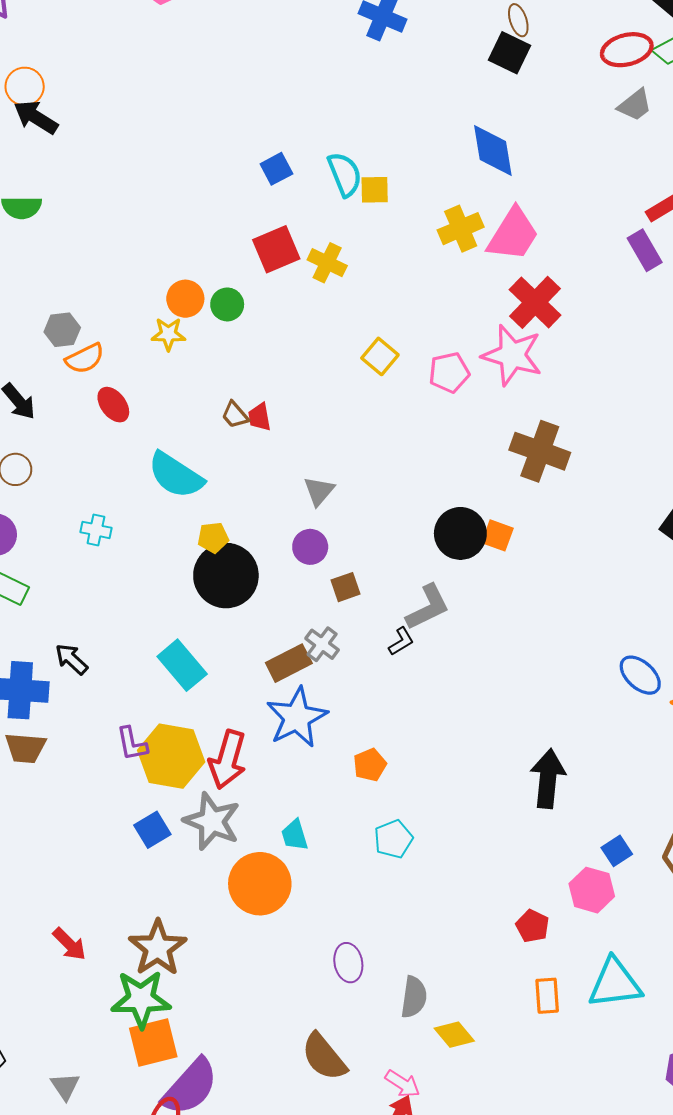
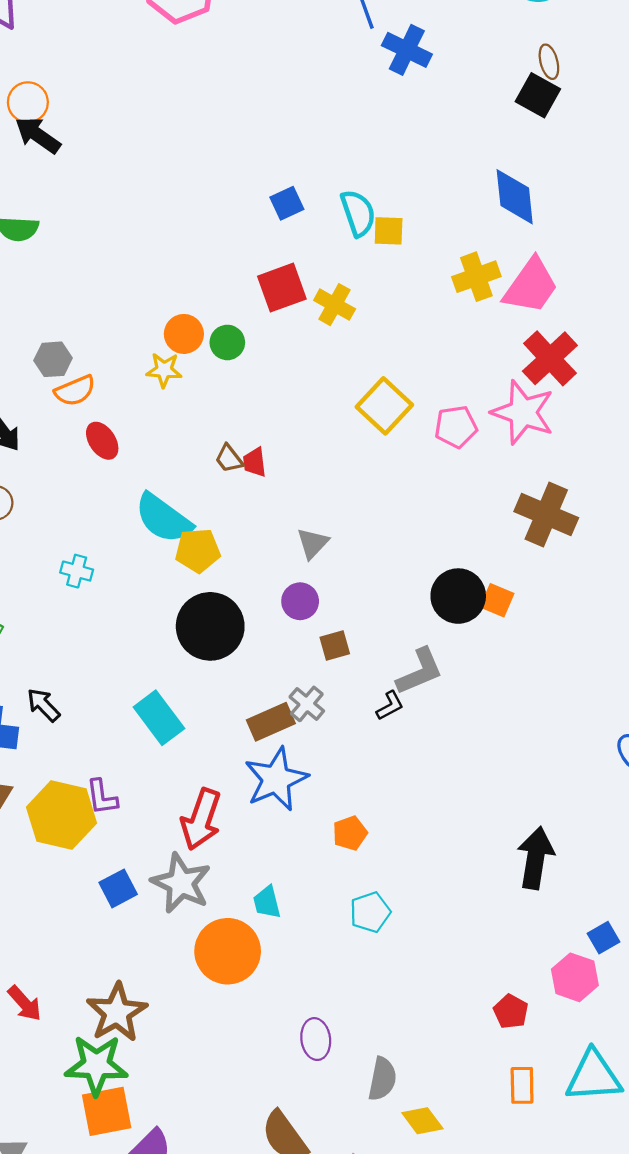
yellow square: (380, 356) -> (384, 406), size x1.4
yellow pentagon: (213, 538) -> (198, 550), moved, size x1.4
yellow hexagon: (171, 756) -> (61, 815), moved

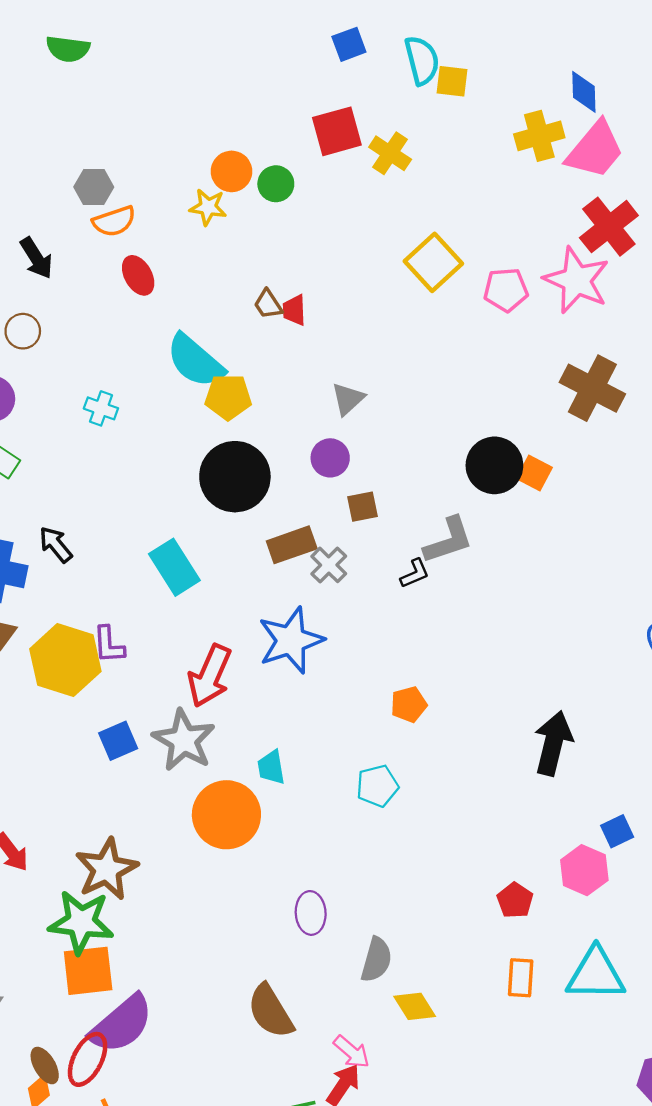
blue diamond: (515, 197) -> (584, 92), moved, size x0.7
brown rectangle: (271, 722) -> (292, 545), moved
orange pentagon: (350, 833) -> (409, 704), moved

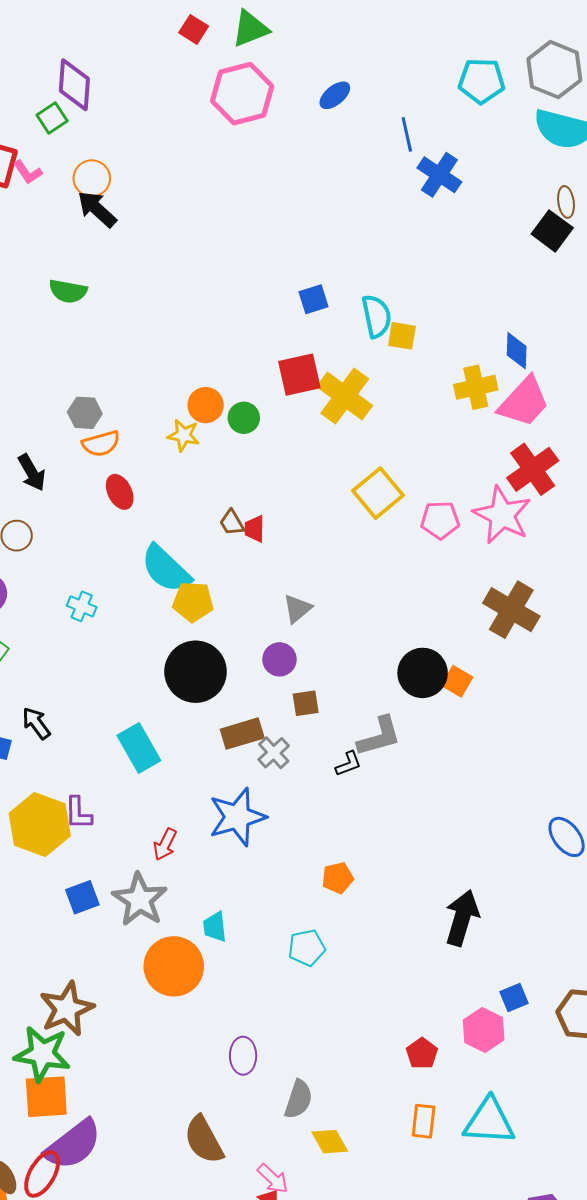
yellow cross: (390, 153) -> (345, 396), size x1.5
red arrow: (210, 676) -> (165, 844), size x0.6

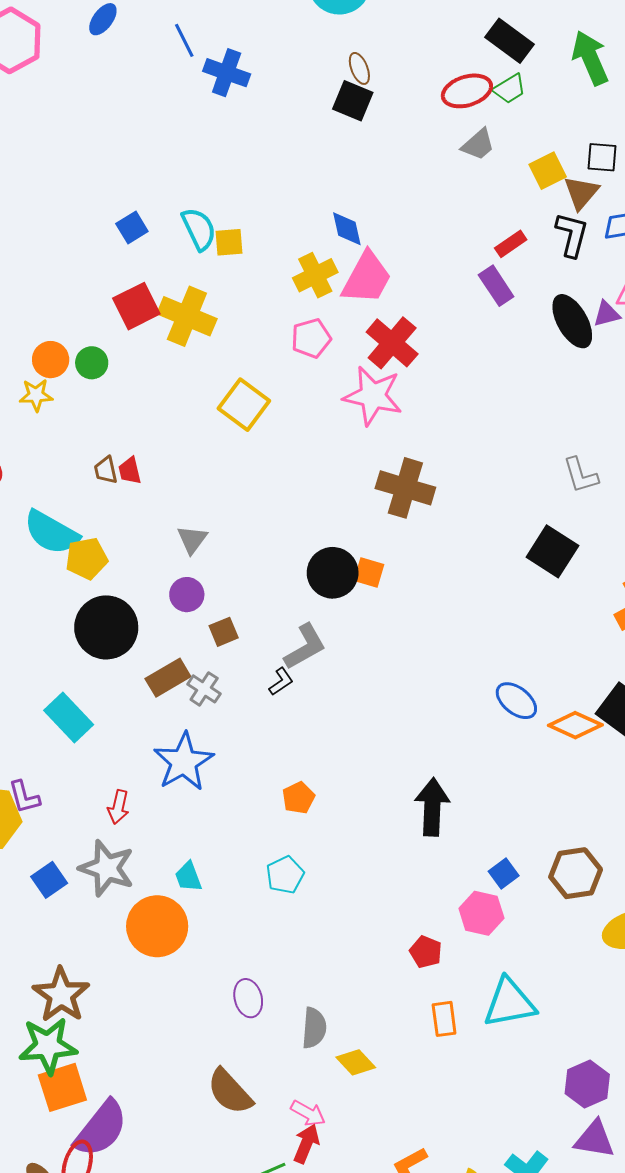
pink pentagon: (440, 520) -> (311, 338), moved
brown trapezoid: (232, 523) -> (106, 470), turned 32

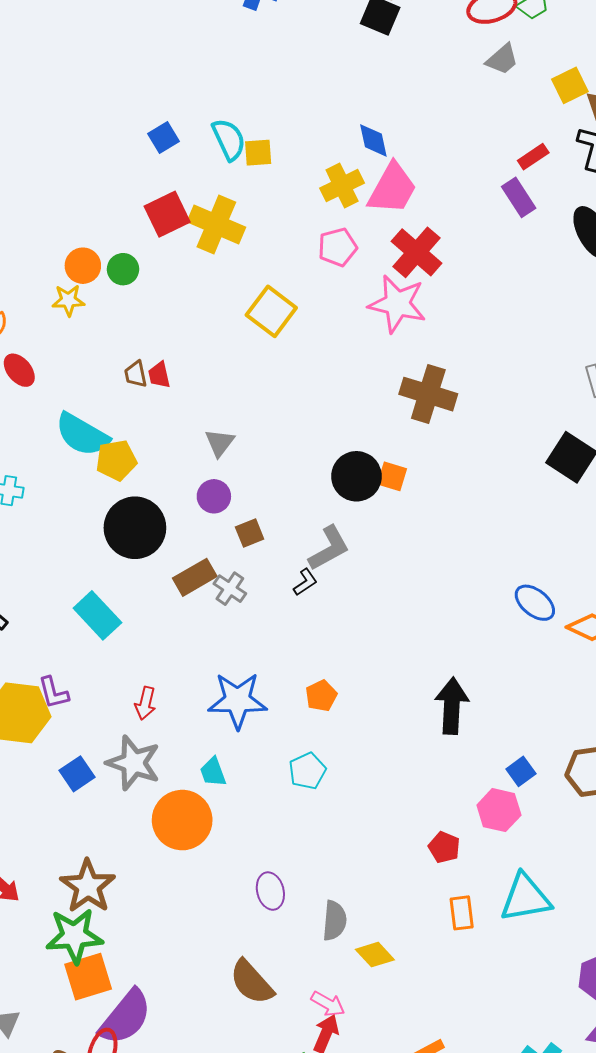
blue star: (184, 762) -> (237, 700), moved, turned 30

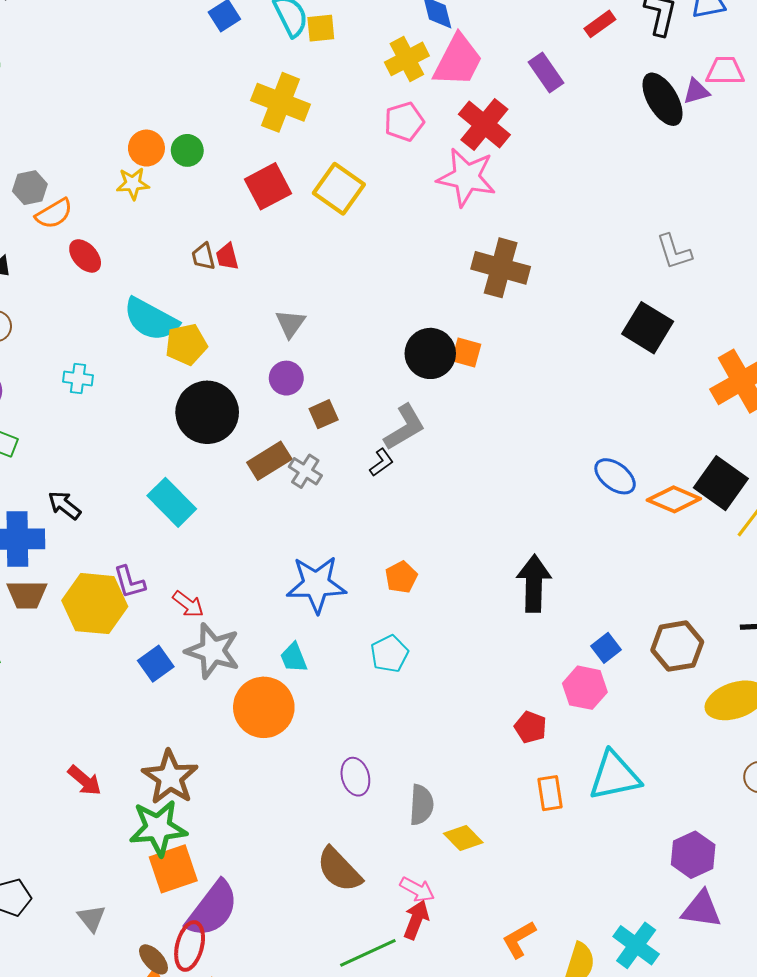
purple rectangle: (519, 197) -> (546, 73), moved
red square: (167, 214) -> (268, 186), moved
red arrow: (145, 703) -> (188, 604), moved, turned -64

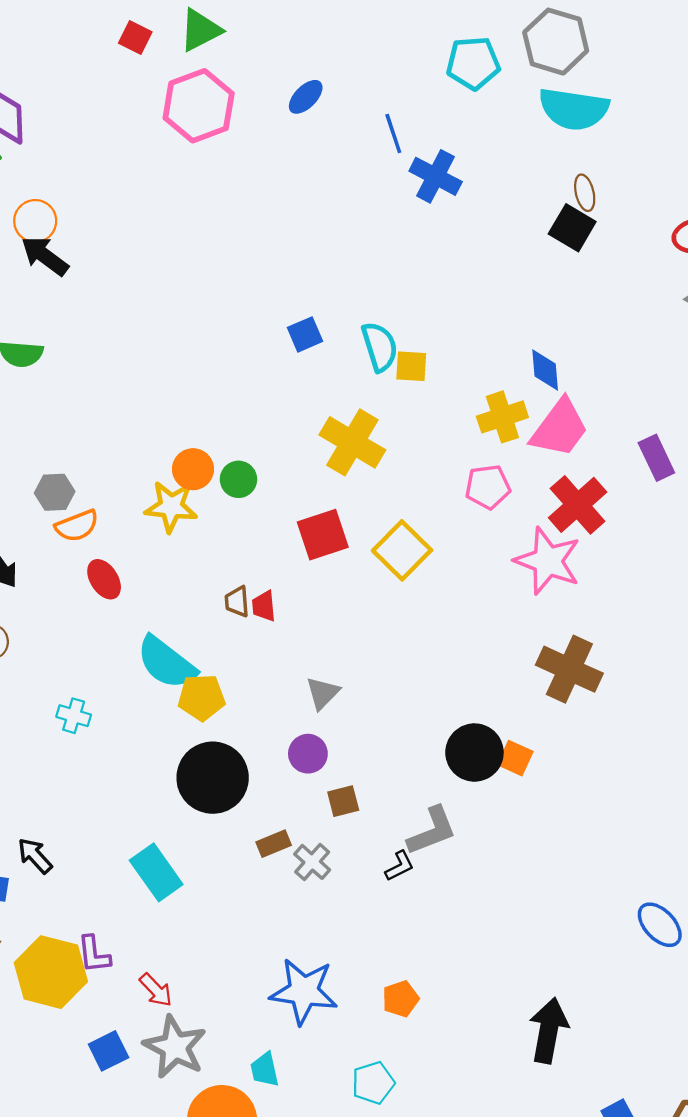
yellow star: (133, 184) -> (171, 507), size x1.4
brown rectangle: (269, 461) -> (274, 844), size x0.7

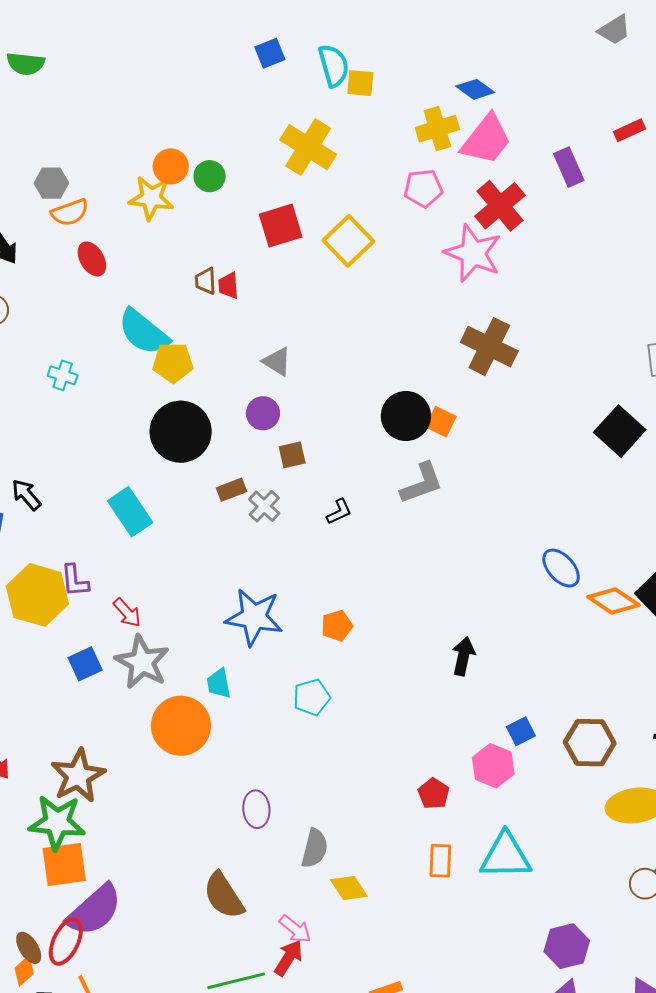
blue diamond: (545, 370) -> (475, 89), turned -51
gray triangle: (323, 693) -> (277, 362), turned -44
gray L-shape: (432, 831) -> (422, 483), moved
black arrow: (549, 1030) -> (463, 656), size x0.7

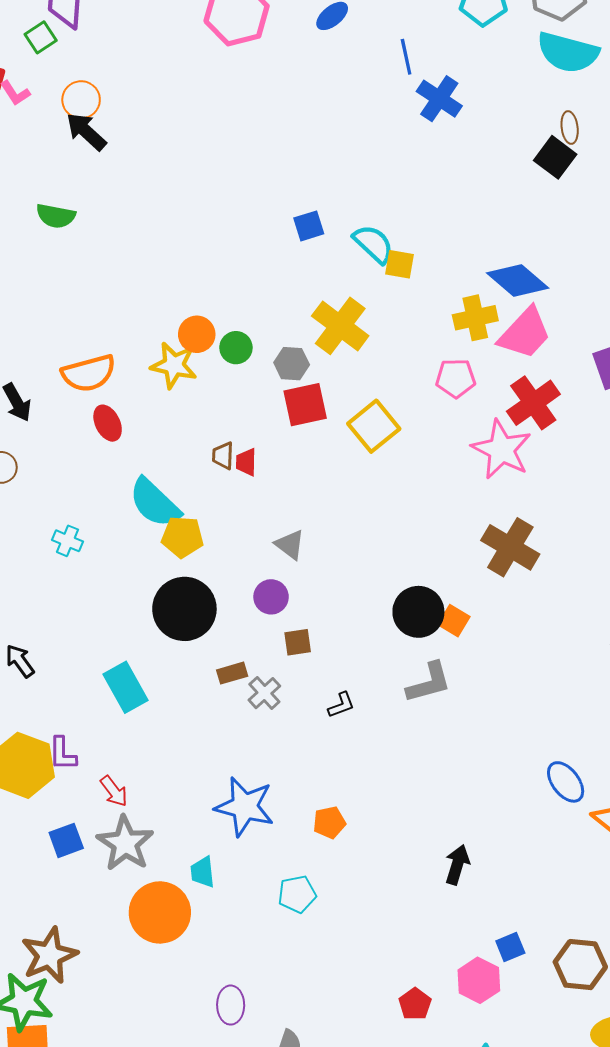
cyan semicircle: (334, 66) -> (374, 244), turned -36
blue diamond: (475, 89) -> (518, 280), size x1.5
gray hexagon: (51, 183) -> (292, 364), moved
orange semicircle: (70, 213) -> (89, 373), size x1.4

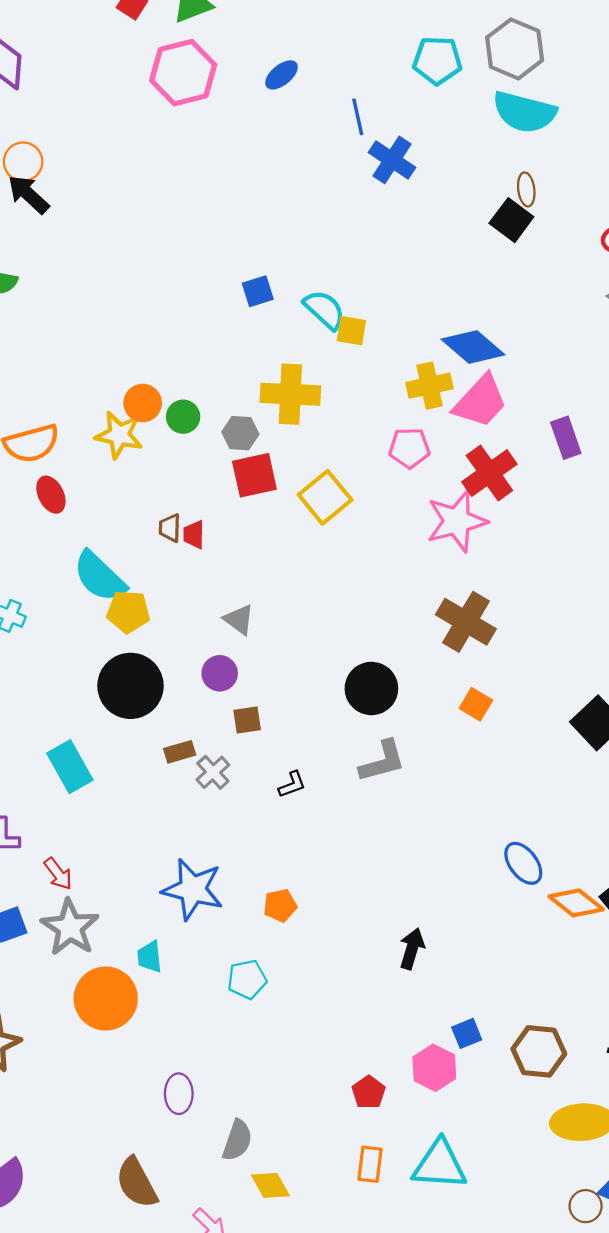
yellow cross: (340, 326) -> (290, 394), turned -34
pink star: (501, 450) -> (457, 521), turned 30
orange square: (454, 621) -> (476, 704), moved

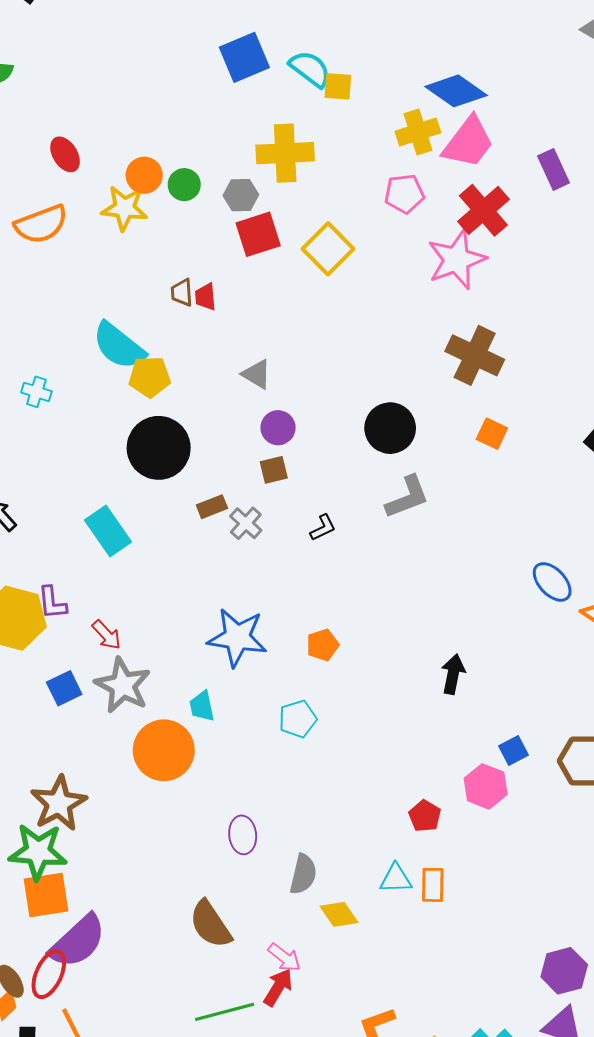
blue square: (258, 291) -> (244, 57), size x1.6
red ellipse: (51, 495) -> (65, 154), moved
purple circle: (220, 673) -> (278, 428), moved
cyan triangle: (440, 1165) -> (396, 879), moved, size x0.6

